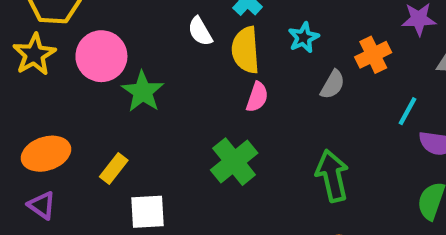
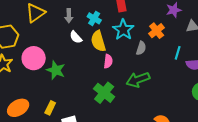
cyan star: (304, 38) -> (123, 30), size x1.5
green arrow: (332, 176) -> (138, 80), moved, turned -85

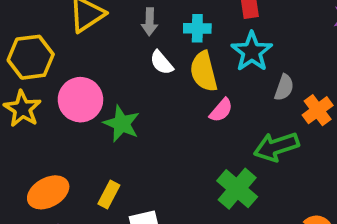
cyan cross: (94, 18) -> (197, 28), turned -32
orange cross: (157, 31) -> (318, 110), moved
pink semicircle: (108, 61) -> (221, 110), turned 32
green cross: (104, 93) -> (237, 189), moved

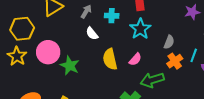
gray arrow: (150, 22) -> (86, 11), turned -152
yellow semicircle: (204, 71) -> (110, 59), moved
gray semicircle: (284, 88) -> (169, 42), moved
pink semicircle: (221, 110) -> (135, 59), moved

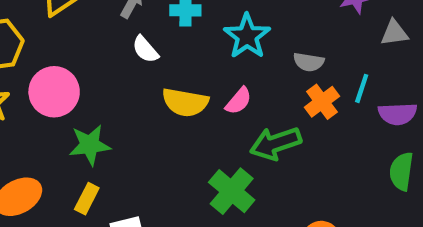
gray semicircle: (169, 42) -> (309, 62), turned 80
yellow semicircle: (110, 59) -> (185, 102), turned -65
green star: (70, 66) -> (90, 145), moved, turned -30

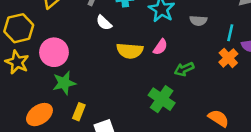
orange cross: (322, 102) -> (228, 58), moved
green arrow: (276, 143) -> (184, 69), size x0.7
green star: (90, 145) -> (64, 83), moved

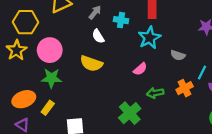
yellow semicircle: (130, 51) -> (91, 64), moved
orange cross: (228, 58) -> (185, 88), moved
yellow rectangle: (79, 112) -> (48, 108), moved

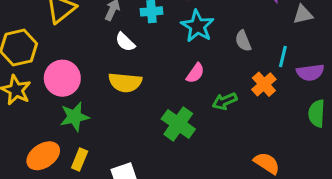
gray semicircle: (178, 55) -> (243, 41), turned 64
green cross: (130, 113) -> (178, 124), moved

